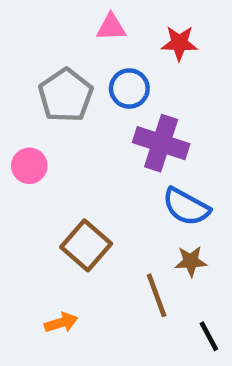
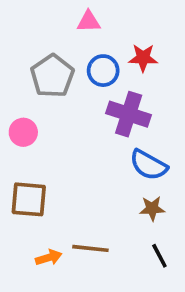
red star: (179, 43) -> (143, 58), moved
brown square: (86, 245) -> (29, 199), moved, turned -36
brown line: (157, 295) -> (90, 248), moved, turned -64
black line: (209, 336) -> (159, 256), moved

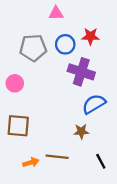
gray pentagon: (52, 76) -> (33, 48), turned 30
blue semicircle: (149, 165) -> (94, 104), turned 120
brown star: (152, 208) -> (81, 131), moved

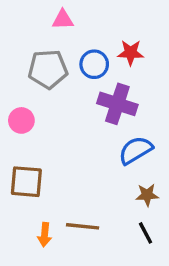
pink triangle: (56, 13) -> (63, 20), moved
brown star: (81, 131) -> (147, 195), moved
orange arrow: (31, 162) -> (45, 235), turned 112

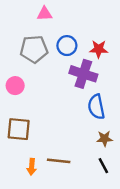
red star: (131, 53) -> (99, 49), moved
blue semicircle: (136, 150) -> (96, 107), turned -70

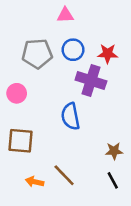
pink triangle: (45, 14) -> (65, 15), moved
blue semicircle: (96, 107) -> (70, 116), moved
brown line: (59, 161) -> (64, 175), turned 40
orange arrow: (32, 167) -> (35, 182), turned 98

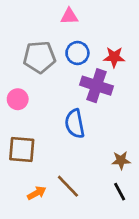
orange arrow: (35, 182) -> (37, 193), turned 138

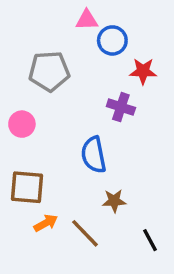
blue circle: (77, 53) -> (112, 40), moved
purple cross: (96, 86) -> (121, 107), size x0.7
brown star: (121, 160) -> (114, 201), moved
orange arrow: (37, 193) -> (46, 223), moved

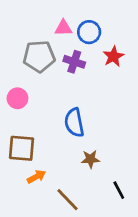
pink triangle: (87, 20) -> (63, 28), moved
red star: (143, 71) -> (113, 56), turned -30
purple cross: (121, 107) -> (74, 62), moved
brown line: (85, 233) -> (67, 200), moved

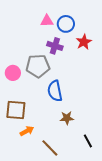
gray pentagon: (39, 56) -> (38, 66), moved

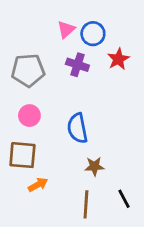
pink triangle: (47, 21) -> (66, 29), turned -40
gray pentagon: (38, 66) -> (28, 70), moved
pink circle: (13, 73) -> (29, 116), moved
brown line: (50, 148) -> (86, 204), moved, turned 48

